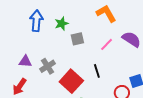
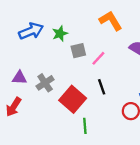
blue arrow: (36, 21) -> (31, 31), turned 65
pink line: (107, 44) -> (98, 58), moved

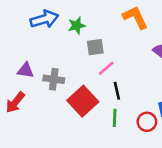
pink line: (98, 58) -> (106, 68), moved
gray cross: (45, 83) -> (54, 79), turned 36
green line: (85, 126) -> (115, 118), moved

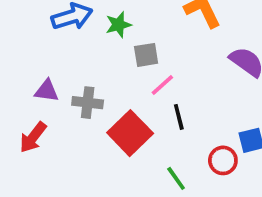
green line: (115, 118) -> (176, 178), moved, turned -36

